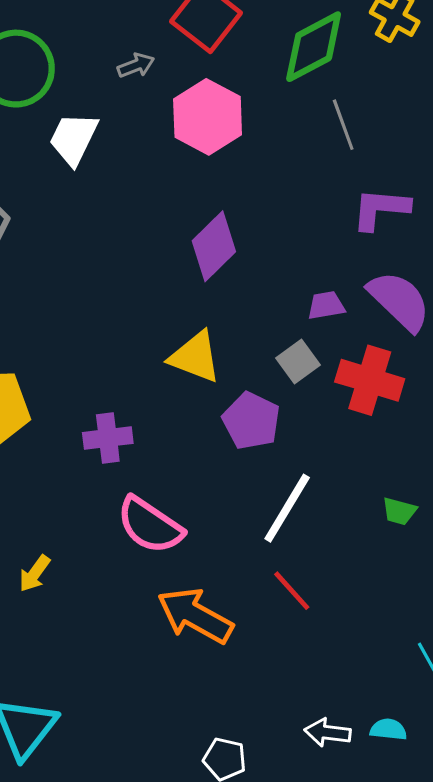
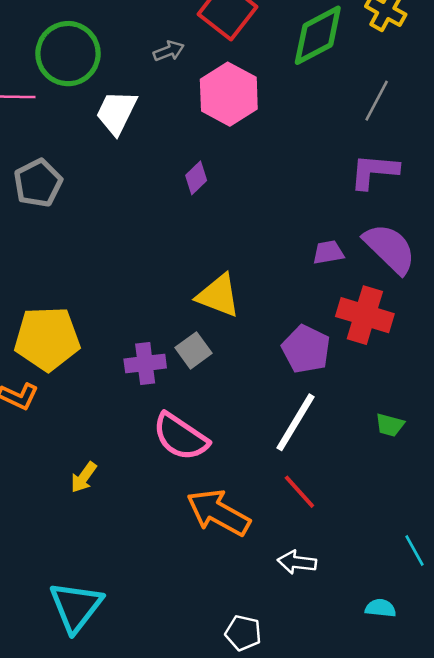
gray line: (343, 125) -> (377, 101), moved, turned 48
purple diamond: (214, 246) -> (196, 178), moved, size x0.6
gray square: (298, 362) -> (194, 350), moved
purple pentagon: (251, 421) -> (306, 349), moved
white arrow: (328, 733) -> (297, 562), moved

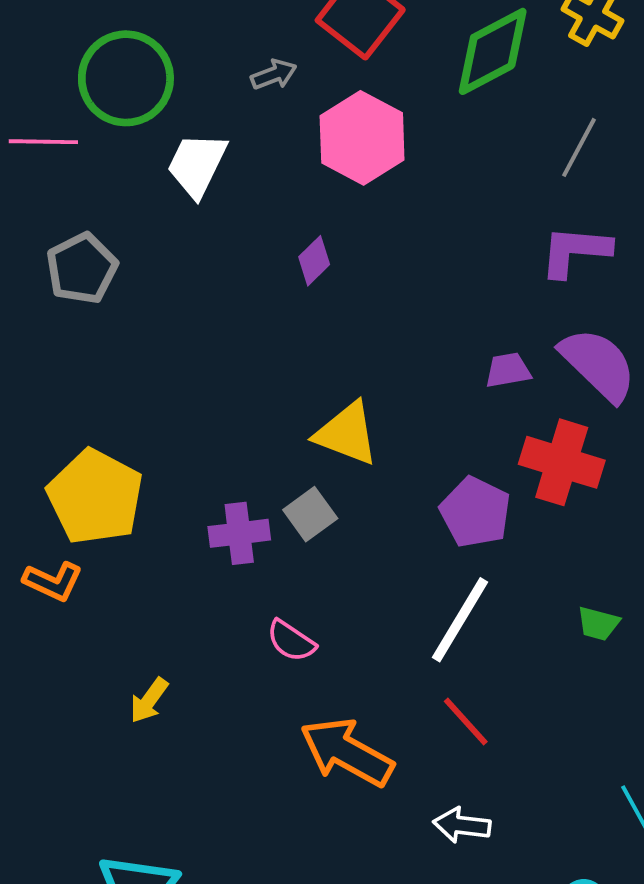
yellow pentagon: (47, 339) -> (95, 497), turned 30
pink semicircle: (180, 437) -> (291, 641), size x0.6

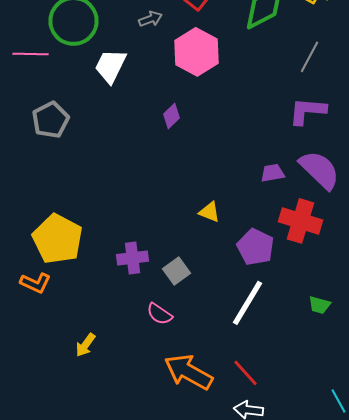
yellow triangle: (347, 434) -> (210, 212), moved, size x0.6
gray square: (310, 514) -> (176, 271), moved
red line: (466, 721) -> (246, 373), moved

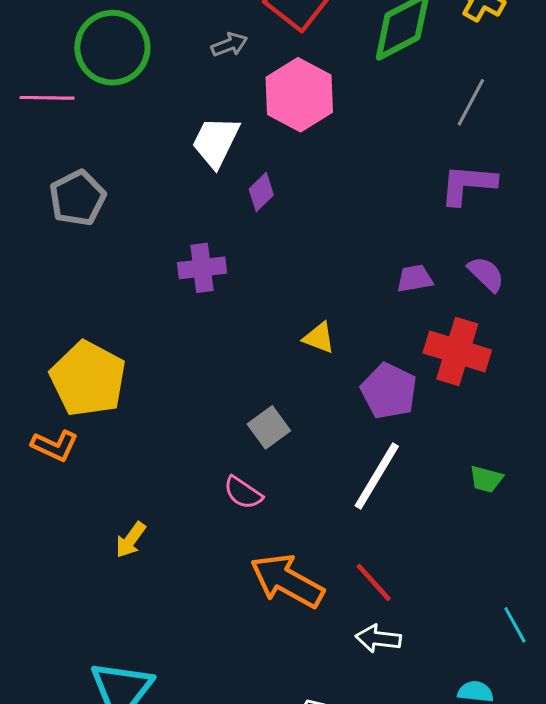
white trapezoid: (110, 66) -> (216, 142), moved
purple semicircle: (320, 170) -> (486, 274), size x0.6
purple cross: (132, 258) -> (202, 268), moved

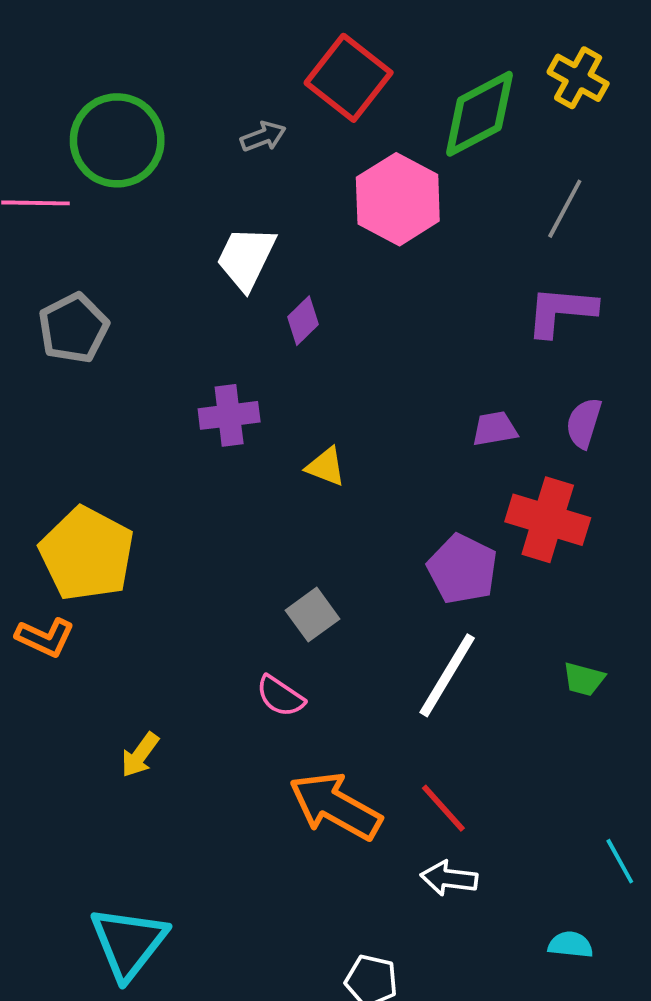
pink hexagon: (299, 95) -> (398, 199), moved
purple semicircle: (486, 274) -> (584, 423), turned -117
yellow triangle: (319, 338) -> (326, 467), moved

